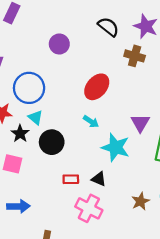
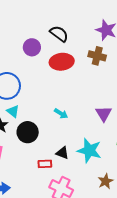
black semicircle: (108, 27) -> (59, 34), moved
red ellipse: (97, 87) -> (62, 62), moved, turned 45
cyan star: (116, 147) -> (89, 150), moved
black triangle: (99, 179) -> (62, 153), moved

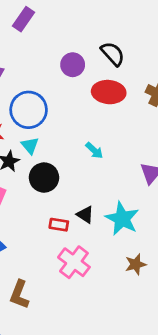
cyan arrow: (61, 114) -> (94, 150), moved

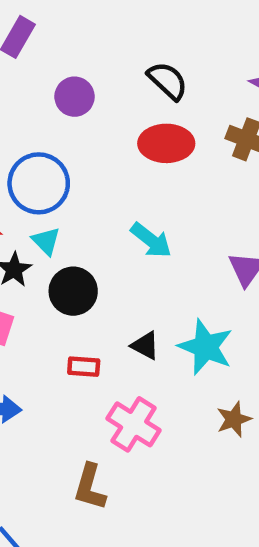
purple circle: (73, 65) -> (75, 97), moved
cyan arrow: (94, 150) -> (151, 240), size x1.4
red rectangle: (59, 225) -> (84, 367), moved
brown L-shape: (19, 295) -> (90, 487), moved

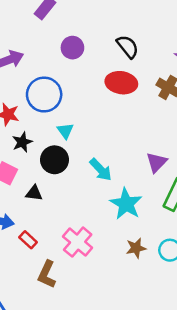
cyan arrow: (151, 240) -> (101, 170), moved
cyan triangle: (46, 241) -> (65, 131), moved
black triangle: (145, 346) -> (34, 193), moved, turned -30
red rectangle: (84, 367) -> (28, 240), moved, turned 30

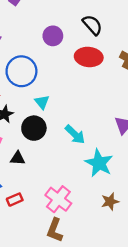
purple circle: (72, 48) -> (53, 36), moved
red rectangle: (28, 240) -> (15, 200), turned -63
brown L-shape: (47, 274) -> (55, 230), moved

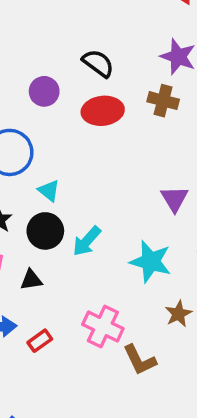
cyan arrow: (75, 134) -> (87, 241), moved, turned 100
brown L-shape: (55, 230) -> (140, 360), moved, turned -35

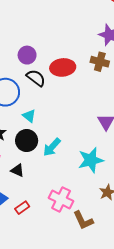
black semicircle: (98, 63) -> (36, 78), moved
cyan star: (151, 261) -> (91, 160), turned -30
black triangle: (31, 280) -> (17, 170), turned 32

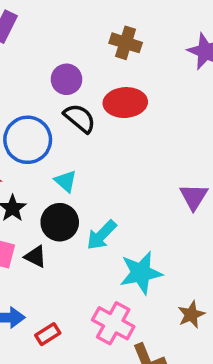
brown cross: (100, 62) -> (126, 43), moved
cyan star: (91, 160) -> (141, 273), moved
black triangle: (17, 170) -> (35, 257), moved

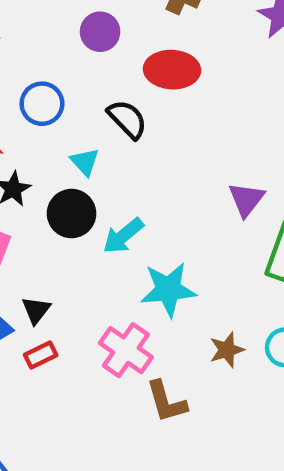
black semicircle: (80, 118) -> (127, 119), moved
blue circle: (28, 140) -> (42, 104), size x0.7
black triangle: (35, 257) -> (36, 310), moved, turned 35

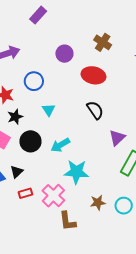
black semicircle: (127, 119) -> (95, 110), moved
black circle: (72, 214) -> (30, 141), moved
red rectangle: (41, 355) -> (25, 193), moved

